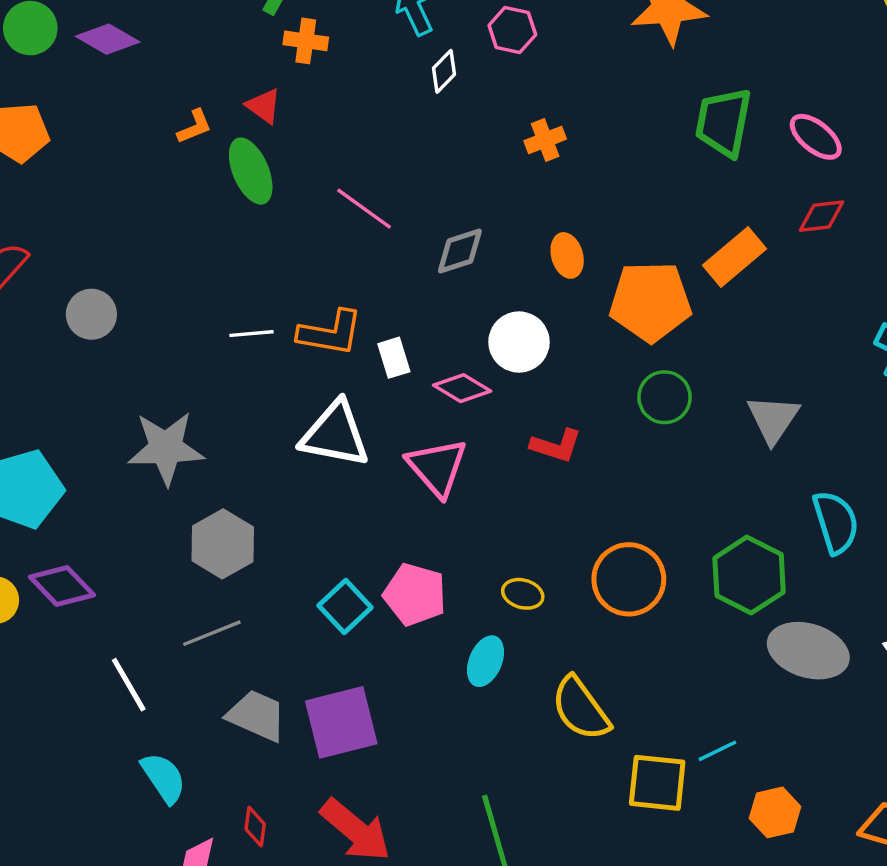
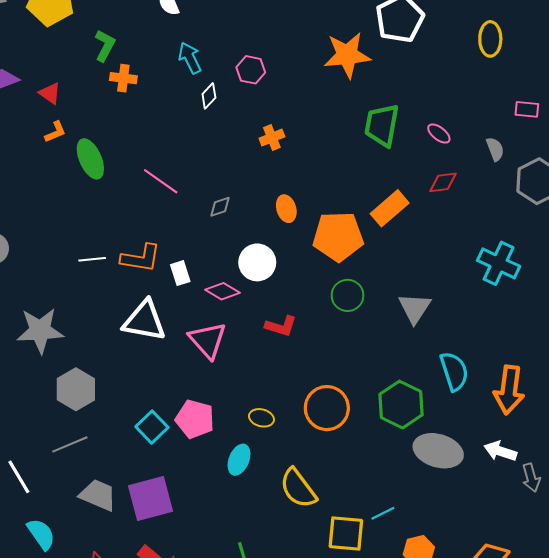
red triangle: (264, 106) -> (50, 93), moved
pink ellipse: (816, 137) -> (439, 134), size x0.7
gray diamond: (460, 251) -> (220, 207), size x0.7

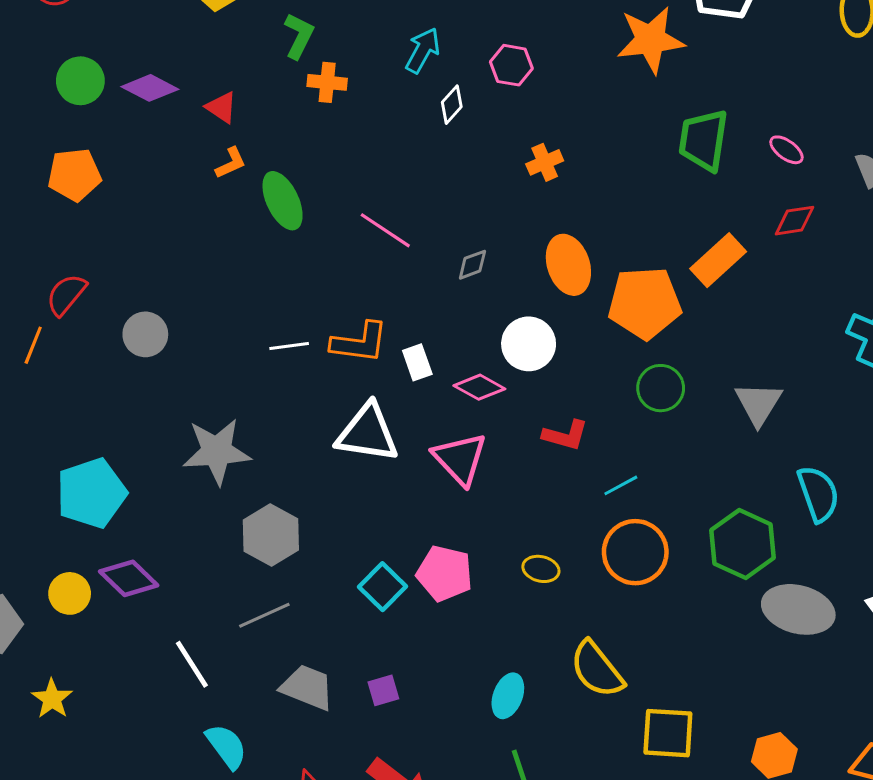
cyan arrow: (190, 58) -> (423, 50), turned 56
orange ellipse: (286, 209) -> (568, 265), size x1.5
cyan ellipse: (239, 460) -> (508, 696), moved
purple square: (150, 499) -> (383, 690), size x0.5
cyan line: (383, 513) -> (621, 485), moved

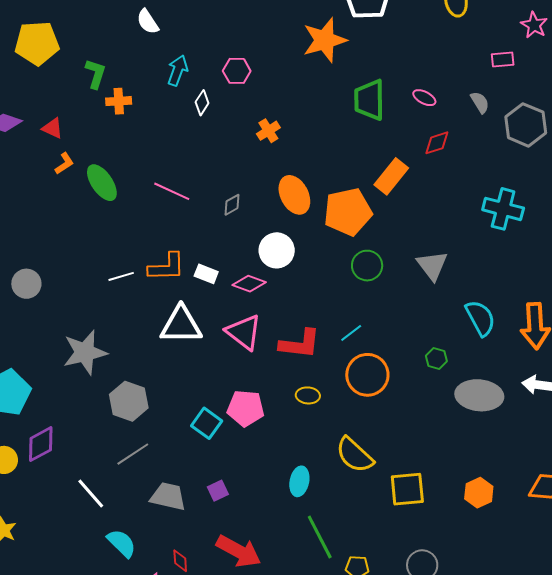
white rectangle: (417, 362) -> (206, 274), turned -40
red L-shape: (565, 435) -> (300, 344), moved, size x1.4
green hexagon: (743, 544) -> (436, 358), size x0.5
purple diamond: (129, 578) -> (41, 444), turned -63

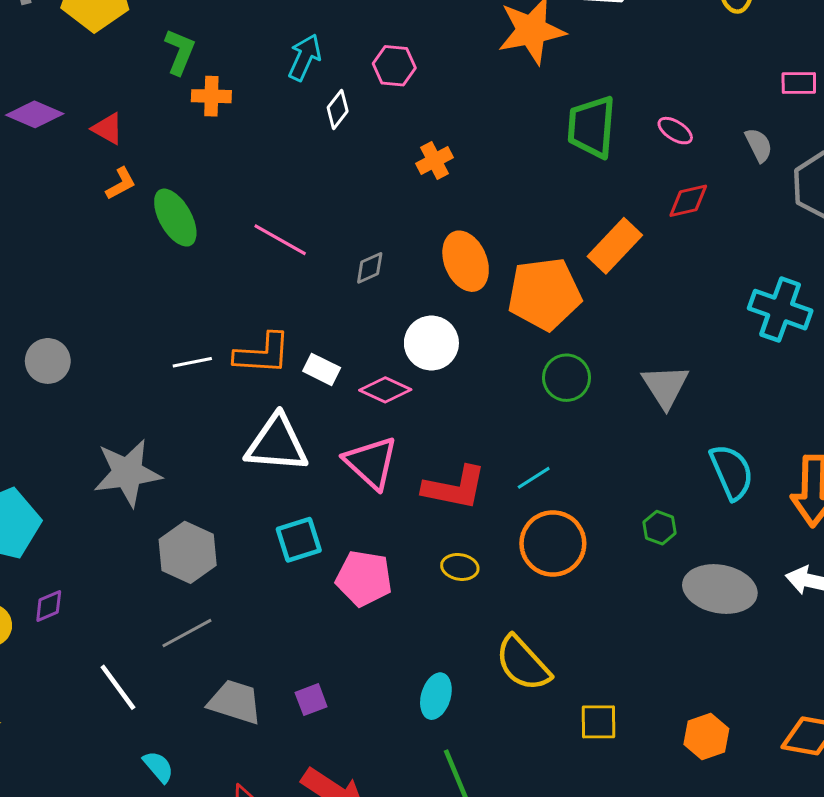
cyan square: (207, 423) -> (299, 540), moved, turned 32
purple diamond: (41, 444) -> (49, 606), size x0.6
yellow square: (407, 489) -> (599, 722), size x0.7
cyan semicircle: (122, 543) -> (158, 767), size x0.7

